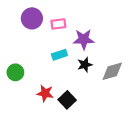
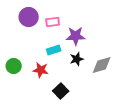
red star: (45, 93) -> (41, 70), moved

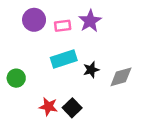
purple star: (76, 36) -> (90, 21), moved, turned -30
cyan rectangle: (54, 50) -> (64, 59), size x1.5
red star: (41, 70) -> (48, 107), moved

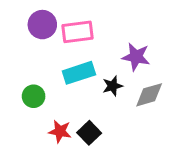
purple star: (90, 21) -> (136, 57), moved, turned -30
pink rectangle: (63, 26) -> (77, 32), size x1.5
green circle: (16, 78) -> (34, 96), moved

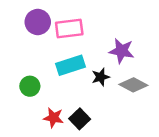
gray diamond: (149, 95) -> (133, 85), turned 44

